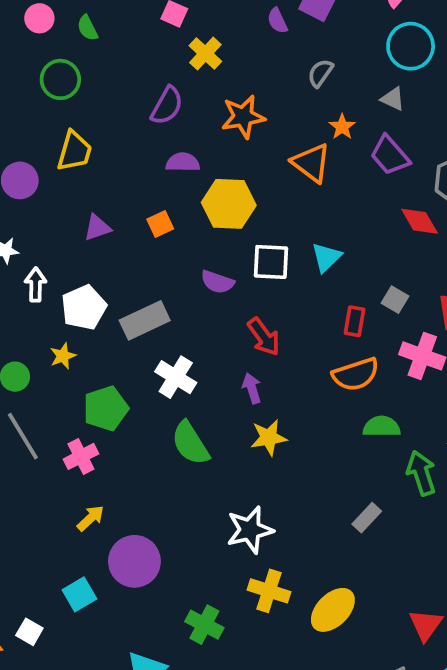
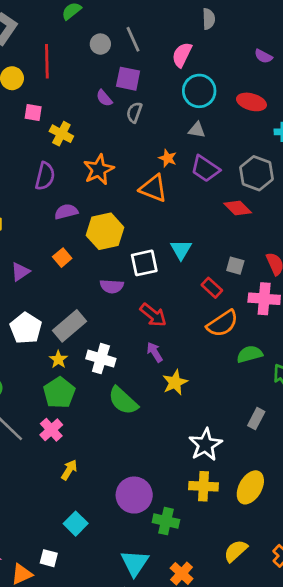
gray semicircle: (320, 73) -> (134, 112), moved
red rectangle: (355, 321) -> (212, 288), turned -42
yellow star: (63, 356) -> (58, 359), moved
white star: (250, 530) -> (205, 445), moved
purple circle: (134, 561) -> (134, 495), moved

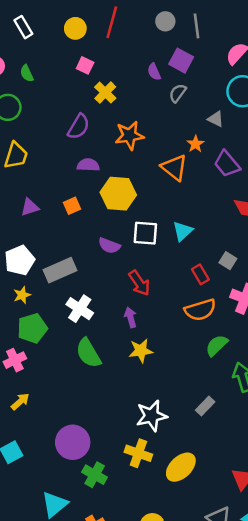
gray triangle: (197, 130) -> (216, 119), moved
green semicircle: (250, 354) -> (217, 345), turned -45
yellow star: (58, 359) -> (22, 295), moved

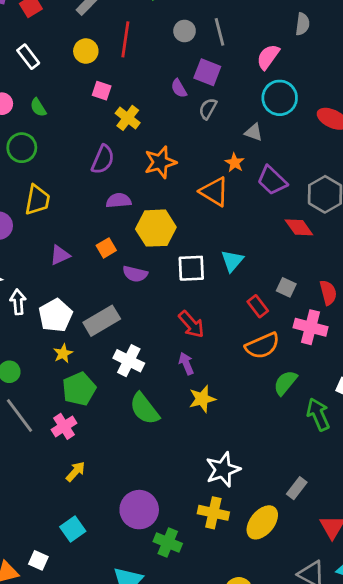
purple semicircle: (109, 246) -> (135, 274), moved
gray rectangle: (205, 406) -> (297, 488), moved

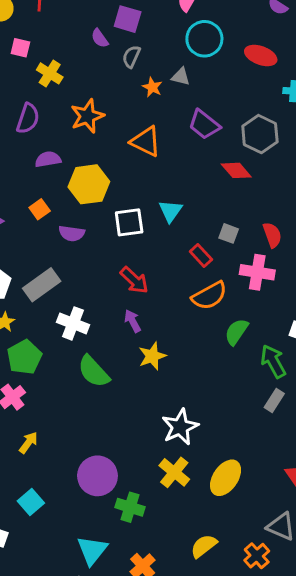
orange star: (235, 163) -> (152, 87), moved
gray rectangle: (297, 488) -> (274, 400), moved
yellow cross: (213, 513) -> (174, 472), turned 32

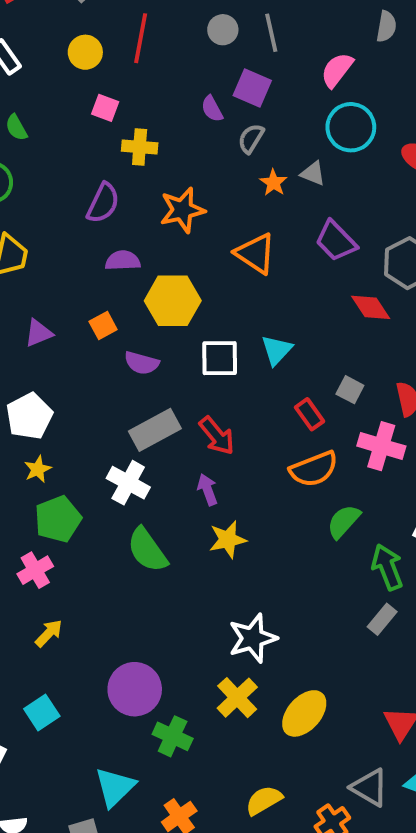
yellow cross: (50, 73) -> (140, 147), turned -35
gray rectangle: (42, 285) -> (155, 430), moved

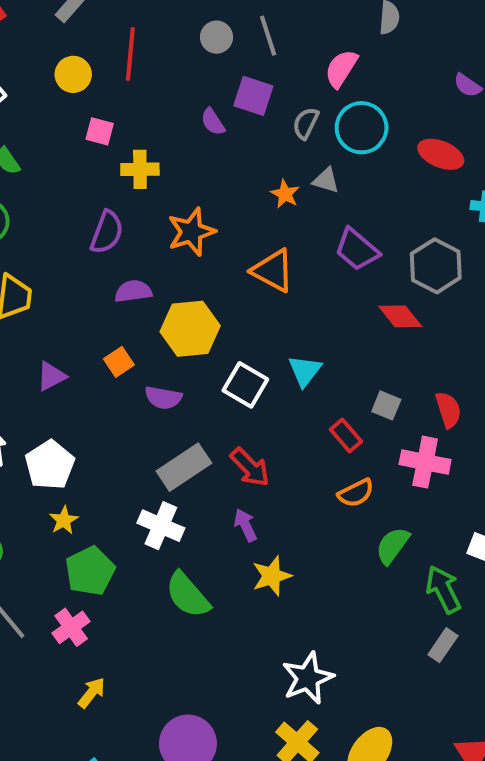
gray semicircle: (251, 138) -> (306, 123), moved
white square: (220, 358) -> (245, 385), turned 36
orange semicircle: (314, 469) -> (356, 493), size x0.7

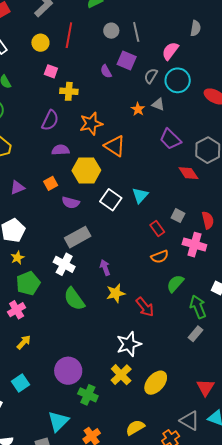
orange triangle: (273, 271) -> (115, 146), moved
red arrow: (250, 467) -> (145, 307), moved

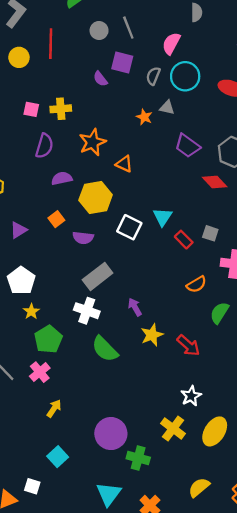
pink square: (51, 71) -> (31, 109), moved
orange triangle: (115, 146) -> (124, 164), size x0.7
red rectangle: (157, 228) -> (184, 240), moved
white star: (129, 344) -> (191, 396), moved, size x0.7

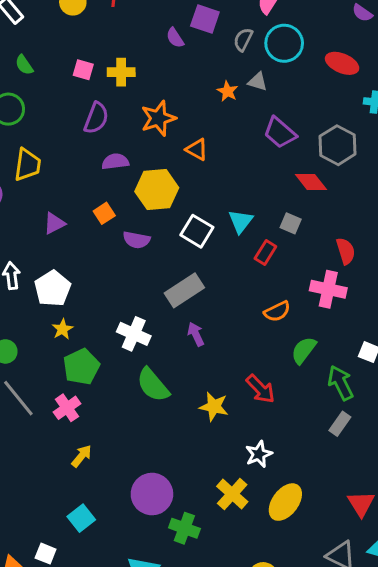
gray square: (210, 233) -> (291, 223), moved
red rectangle: (184, 240) -> (265, 253), turned 72
gray rectangle: (98, 276) -> (184, 290), moved
yellow star: (152, 335) -> (214, 407), moved, turned 30

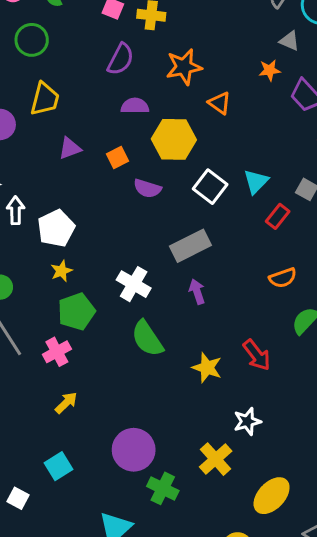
orange star: (228, 91) -> (270, 70), moved, turned 30
purple triangle: (54, 223) -> (70, 148), moved
yellow ellipse: (285, 502) -> (272, 496), moved

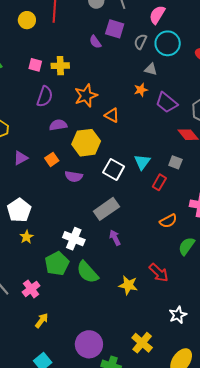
green pentagon: (76, 311) -> (57, 264), moved
white star: (247, 421) -> (178, 315), moved

